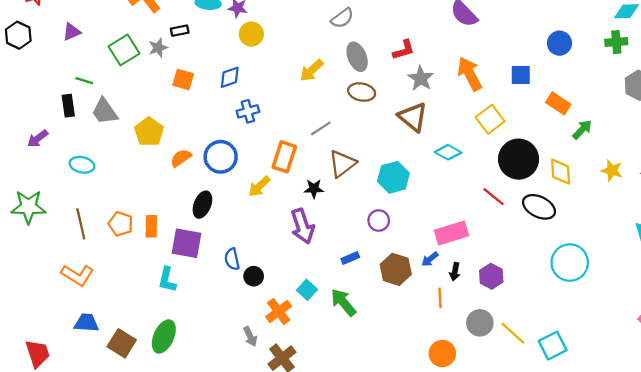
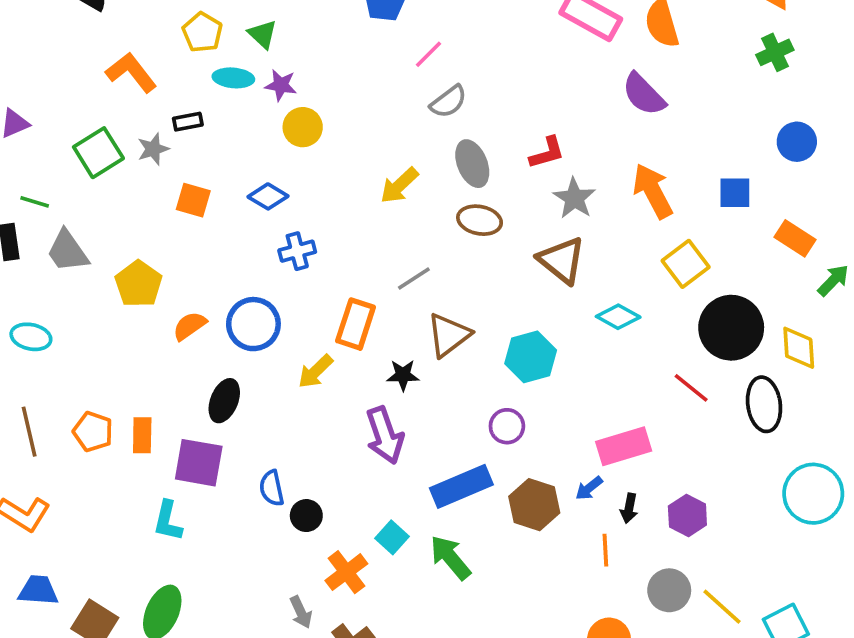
blue diamond: (230, 77) -> (268, 196), turned 50
black ellipse: (539, 207) -> (764, 404), turned 56
blue rectangle: (350, 258) -> (461, 486), size x2.0

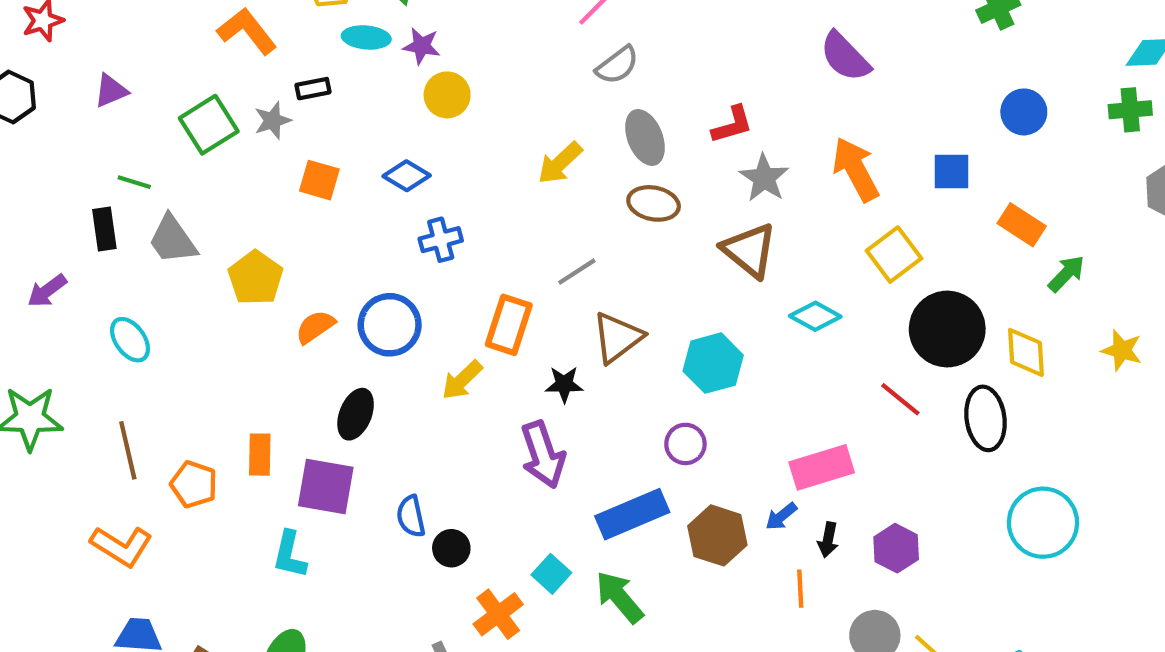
cyan ellipse: (31, 337) -> (130, 340), turned 42
orange pentagon: (93, 432) -> (194, 484), moved

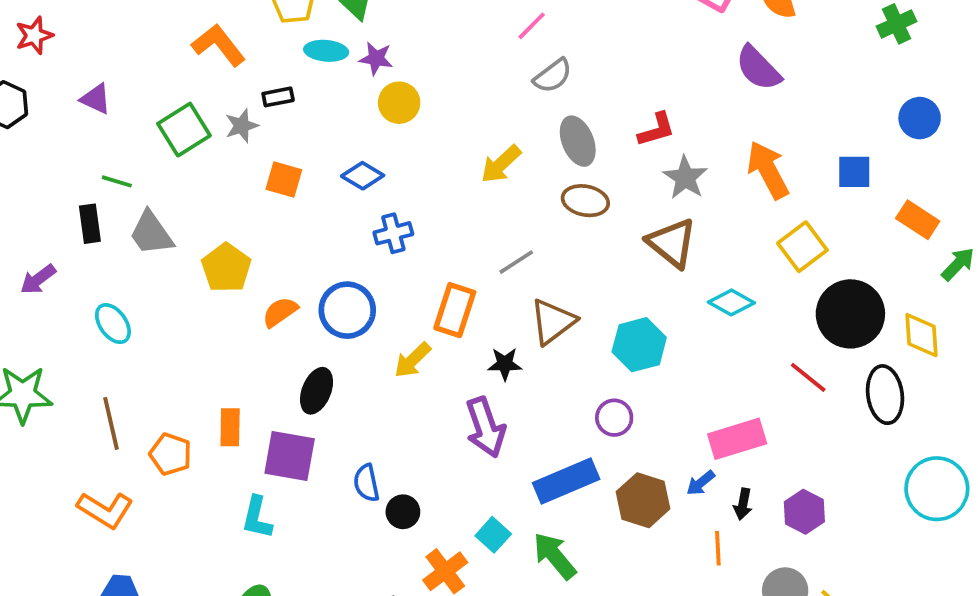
purple triangle: (111, 91) -> (96, 99), turned 48

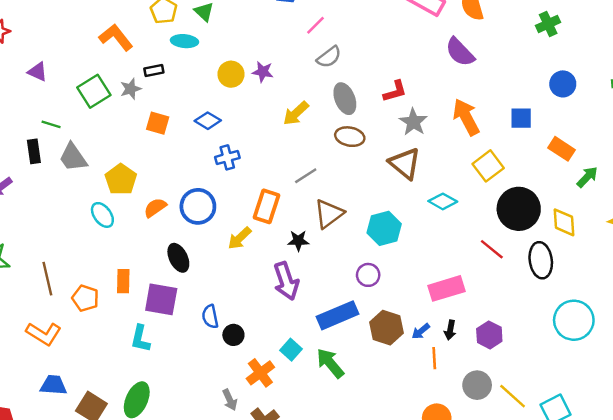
purple star: (376, 59) -> (263, 72), moved
cyan ellipse: (113, 324) -> (102, 215), moved
black ellipse: (317, 391) -> (178, 258), turned -48
blue arrow: (701, 483) -> (421, 331), moved

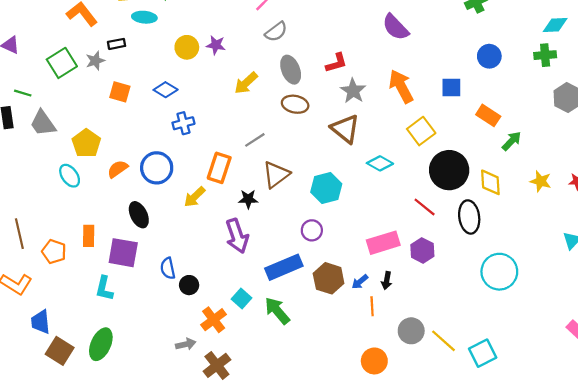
purple hexagon: (489, 335) -> (422, 250), moved
blue trapezoid: (53, 385) -> (41, 322), moved, turned -100
gray arrow: (230, 400) -> (186, 344), turned -78

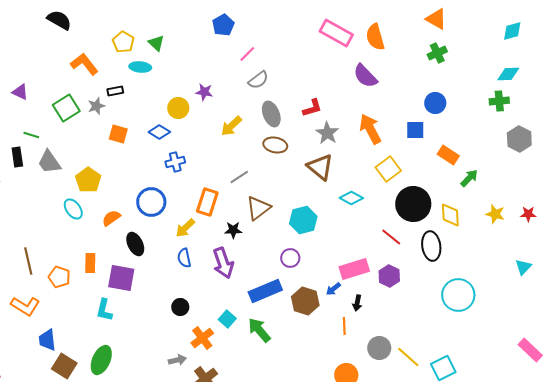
yellow circle: (187, 47) -> (178, 108), moved
blue circle: (489, 56) -> (435, 103), moved
orange semicircle: (118, 169) -> (111, 218), moved
blue semicircle: (168, 268) -> (184, 258), moved
blue arrow: (360, 282) -> (333, 289), moved

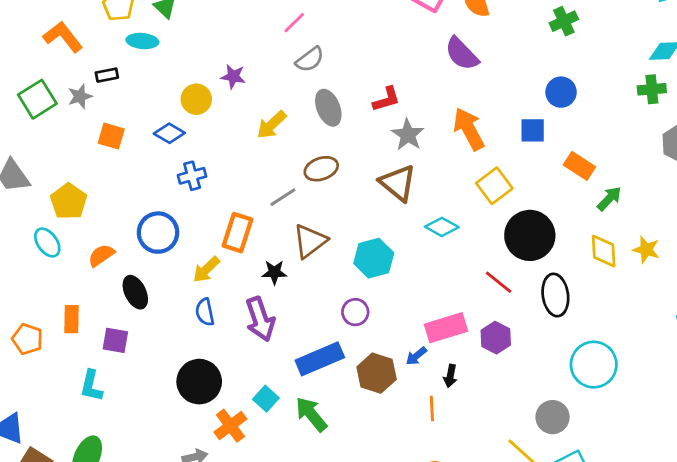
brown ellipse: (275, 145) -> (321, 169), moved, turned -30
yellow diamond: (450, 215) -> (604, 251), moved
purple square: (121, 278) -> (115, 340), size x0.7
black circle: (180, 307) -> (199, 382), size x1.8
gray circle: (379, 348) -> (553, 417), moved

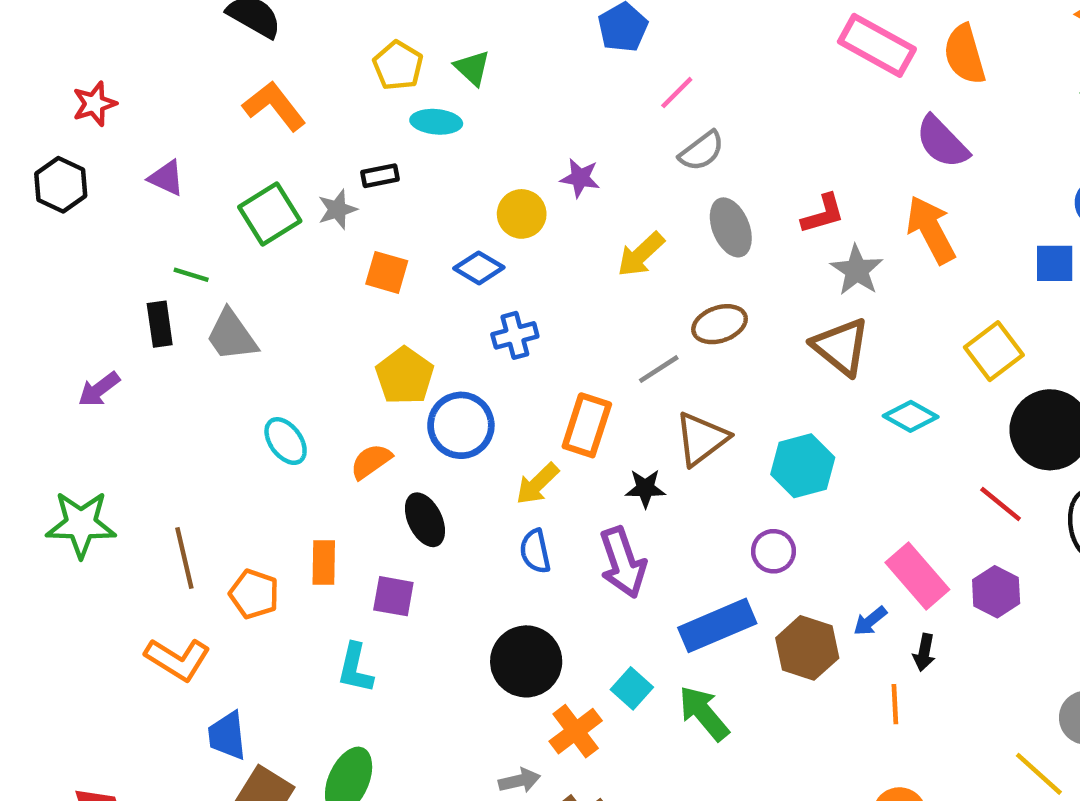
orange L-shape: (63, 37) -> (274, 106), moved
orange arrow: (469, 129) -> (931, 230), moved
yellow pentagon: (69, 201) -> (405, 376), moved
pink rectangle: (446, 328) -> (917, 576), turned 66

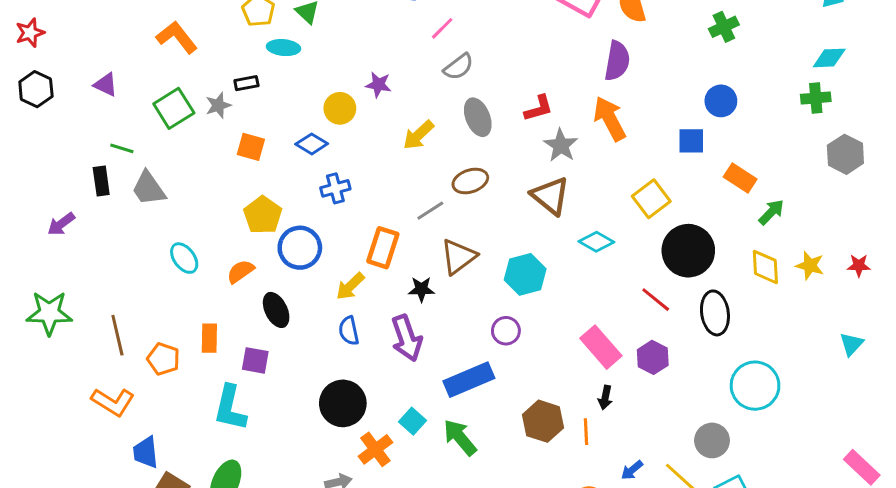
red star: (94, 104) -> (30, 33), moved
purple semicircle: (942, 142) -> (617, 61), turned -126
blue arrow: (870, 621) -> (632, 470), moved
brown hexagon: (807, 648) -> (543, 421), moved
cyan L-shape: (355, 668) -> (230, 408), size x1.4

